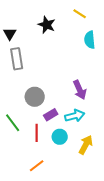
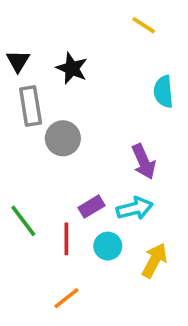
black star: (47, 25) -> (72, 68), moved
cyan semicircle: (90, 40) -> (163, 92), moved
gray circle: (35, 97) -> (63, 138), moved

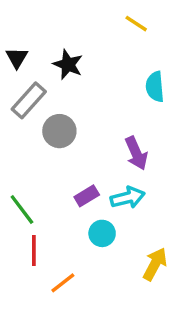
gray rectangle: (31, 106) -> (29, 100), turned 51
red line: (66, 239) -> (34, 250), moved
yellow arrow: (154, 260) -> (155, 264), moved

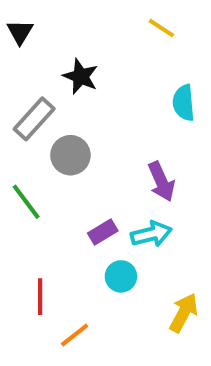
black triangle: (17, 58) -> (20, 32), moved
green line: (22, 210) -> (26, 202), moved

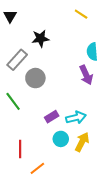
black star: (81, 76) -> (40, 38), turned -30
purple arrow: (161, 181) -> (86, 75), moved
yellow arrow: (184, 313) -> (82, 142), moved

